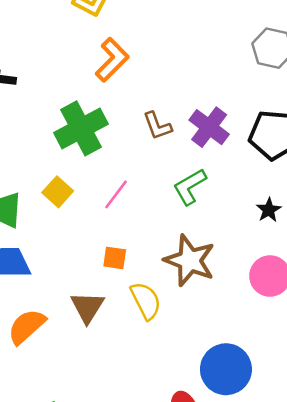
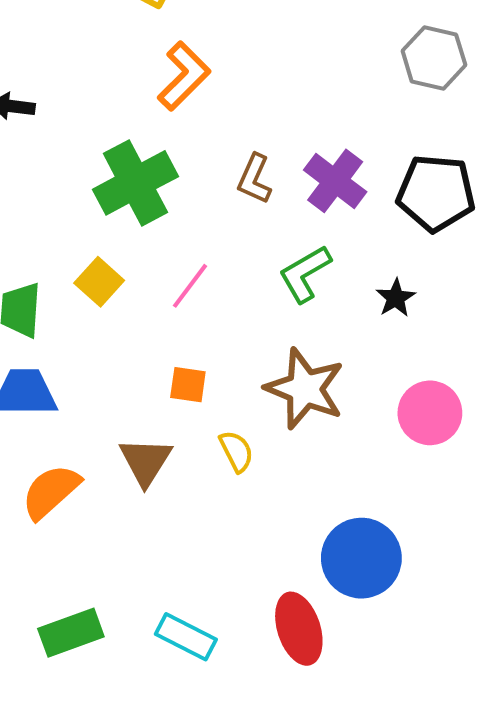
brown L-shape: (157, 126) -> (254, 179), turned 44
black star: (269, 210) -> (396, 298), moved
yellow semicircle: (146, 301) -> (236, 451), size x0.7

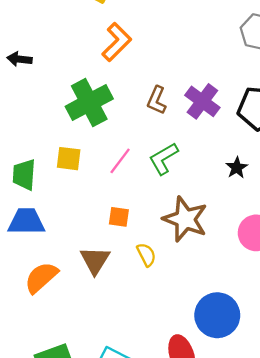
green L-shape: (305, 274) -> (164, 159), moved
yellow square: (99, 282) -> (69, 159), turned -35

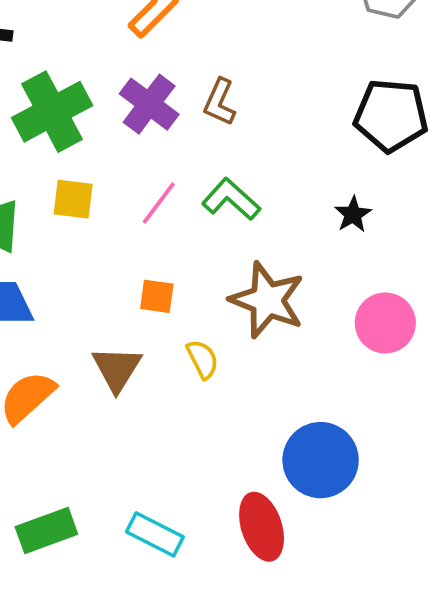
purple cross: (202, 101) -> (149, 104), moved
green cross: (89, 103) -> (52, 112), moved
green L-shape: (164, 159) -> (231, 199), turned 72

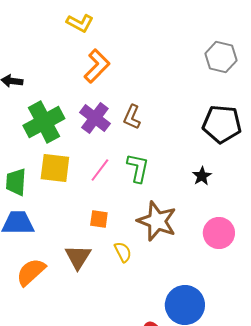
yellow square: (73, 199) -> (55, 168), size x1.4
green L-shape: (231, 199) -> (138, 168), turned 60

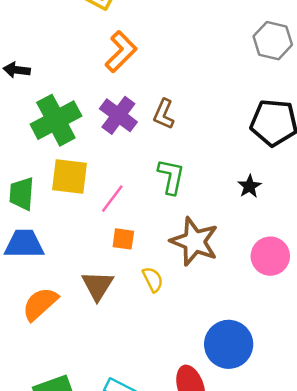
pink line: (100, 170) -> (112, 199), moved

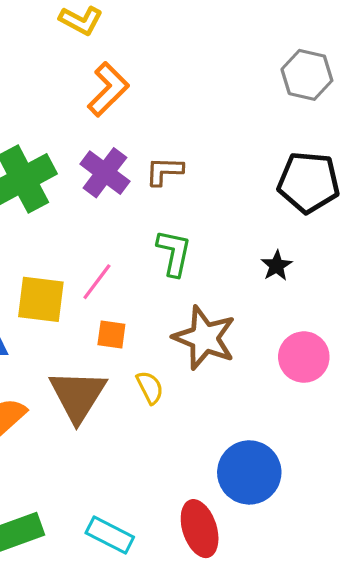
brown L-shape: (164, 114) -> (164, 171), turned 68
yellow square: (69, 177) -> (41, 299), moved
brown triangle: (98, 286) -> (78, 396), size x1.4

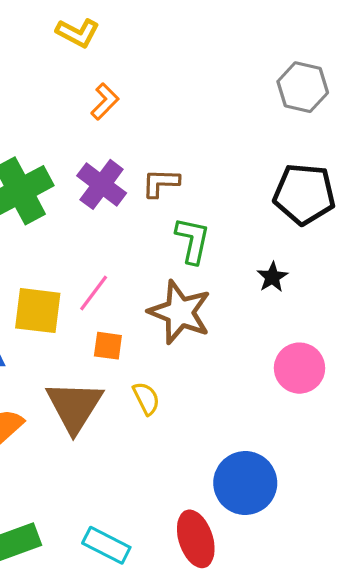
orange L-shape: (108, 89) -> (105, 101), size x0.7
green L-shape: (174, 253) -> (193, 240), moved
brown star: (204, 338) -> (180, 312), moved

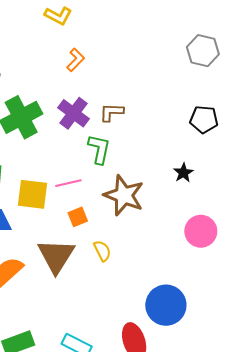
black pentagon: (304, 194) -> (204, 119), size x0.7
green L-shape: (193, 240) -> (99, 149), moved
pink line: (94, 293) -> (68, 183), turned 40
orange square: (108, 346) -> (78, 217), turned -30

